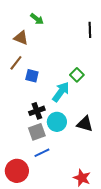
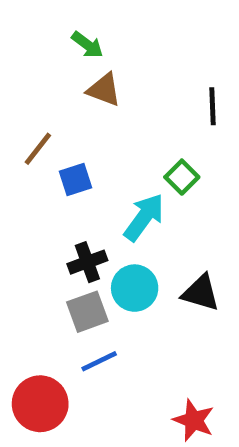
black line: (90, 30) -> (212, 106), moved
brown triangle: (21, 38) -> (104, 90), moved
blue square: (32, 76) -> (76, 179), turned -32

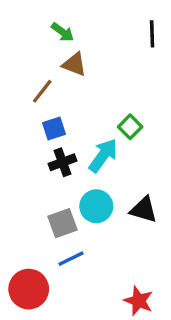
black line: (212, 106) -> (152, 34), moved
brown line: (38, 149) -> (42, 91), moved
black cross: (87, 262) -> (62, 162), moved

